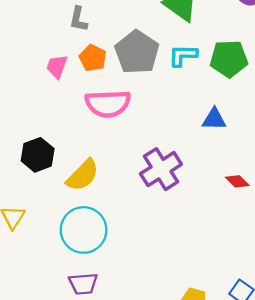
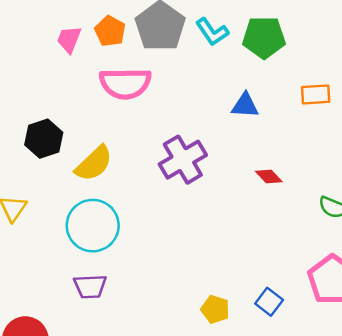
cyan L-shape: (183, 55) -> (212, 32), turned -128

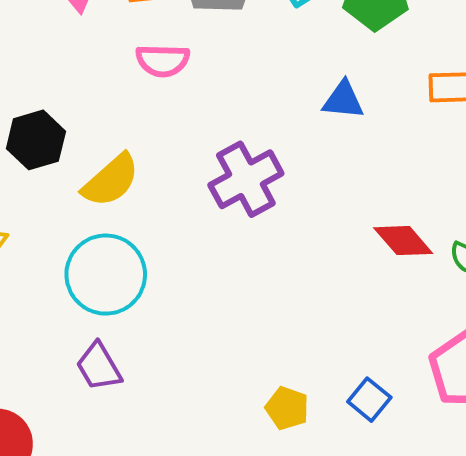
pink semicircle: (125, 83) -> (163, 60), size x0.7
red diamond: (269, 177) -> (403, 241), moved, size x1.4
purple trapezoid: (90, 286) -> (99, 367), turned 60

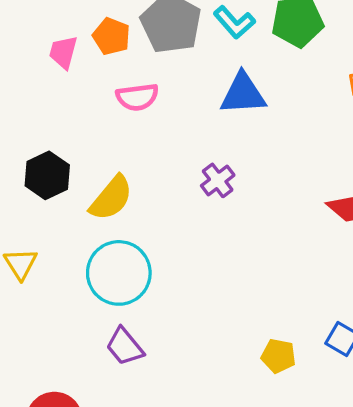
blue triangle: (343, 100) -> (243, 94), moved, size x1.4
purple cross: (246, 179) -> (218, 180), size x0.6

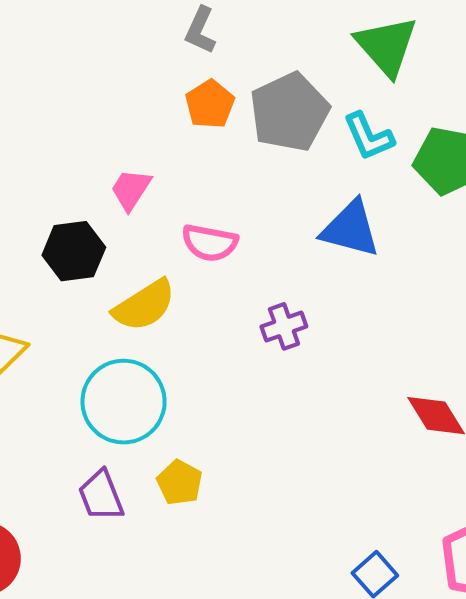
pink trapezoid: (63, 52) -> (131, 189), moved
pink semicircle: (137, 97) -> (210, 243), moved
yellow pentagon: (278, 356) -> (180, 483), moved

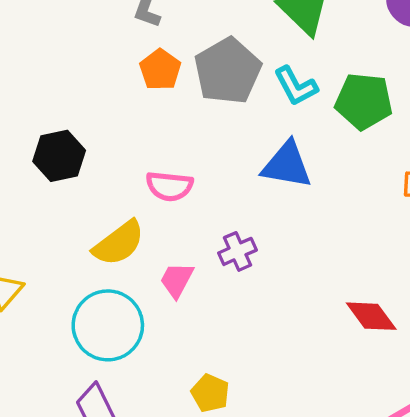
pink trapezoid: (131, 189) -> (177, 280), moved
black hexagon: (74, 251) -> (59, 156), moved
yellow pentagon: (180, 483) -> (210, 393), moved

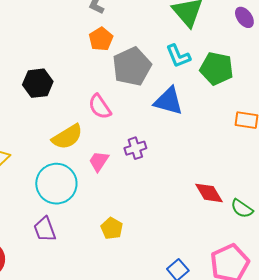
gray pentagon: (228, 71) -> (132, 66), moved
pink semicircle: (169, 186) -> (100, 107), turned 44

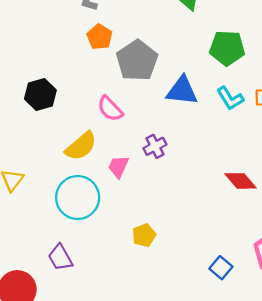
cyan L-shape: (178, 56) -> (230, 98), moved
yellow pentagon: (112, 228) -> (144, 235), turned 30
purple trapezoid: (45, 229) -> (60, 257), moved

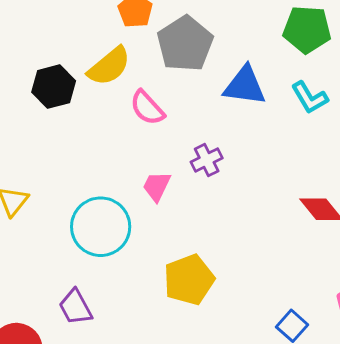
yellow semicircle: (81, 146) -> (109, 66), moved
yellow pentagon: (144, 235) -> (189, 280), size x1.6

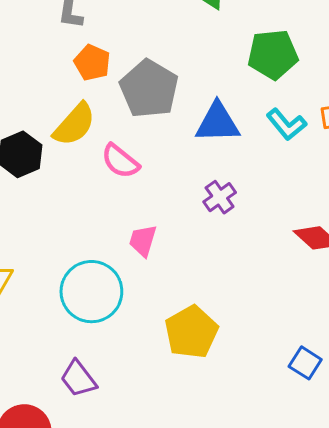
purple cross: (207, 160) -> (220, 197), moved

